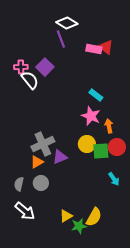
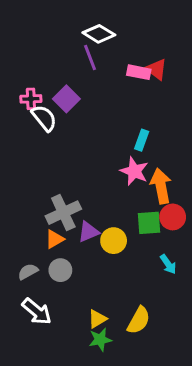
cyan rectangle: (96, 95) -> (142, 140), turned 72
orange arrow: (109, 126) -> (161, 186), size x1.6
yellow circle: (87, 144) -> (114, 241), moved
gray semicircle: (19, 184) -> (28, 272), turned 48
green star: (79, 226) -> (100, 340), moved

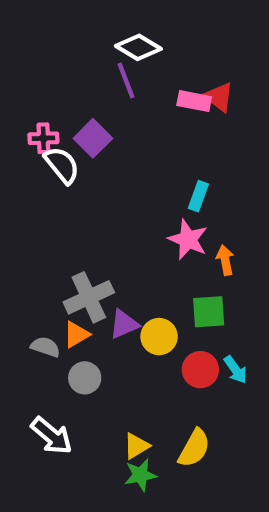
orange arrow: (161, 186) -> (225, 260), size x0.6
red circle: (173, 217) -> (200, 370), moved
gray semicircle: (28, 272) -> (45, 347), moved, turned 48

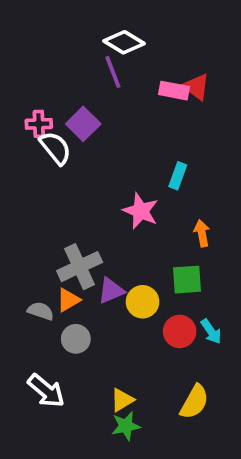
pink star: (188, 239) -> (141, 211), moved
yellow semicircle: (194, 448) -> (194, 402), moved

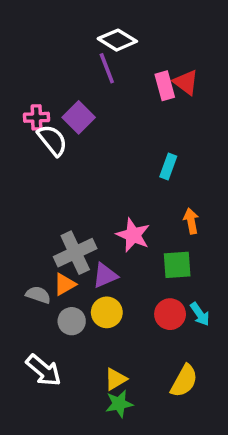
pink rectangle: (174, 91) -> (165, 86), turned 64
pink star: (141, 211) -> (133, 235), moved
yellow circle: (143, 302) -> (107, 312), moved

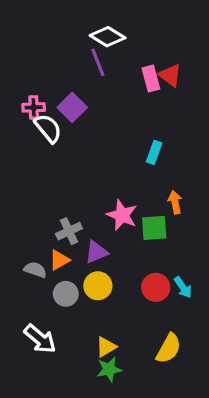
gray cross: (75, 253) -> (69, 231), size x0.7
green square: (177, 265) -> (154, 228), moved

